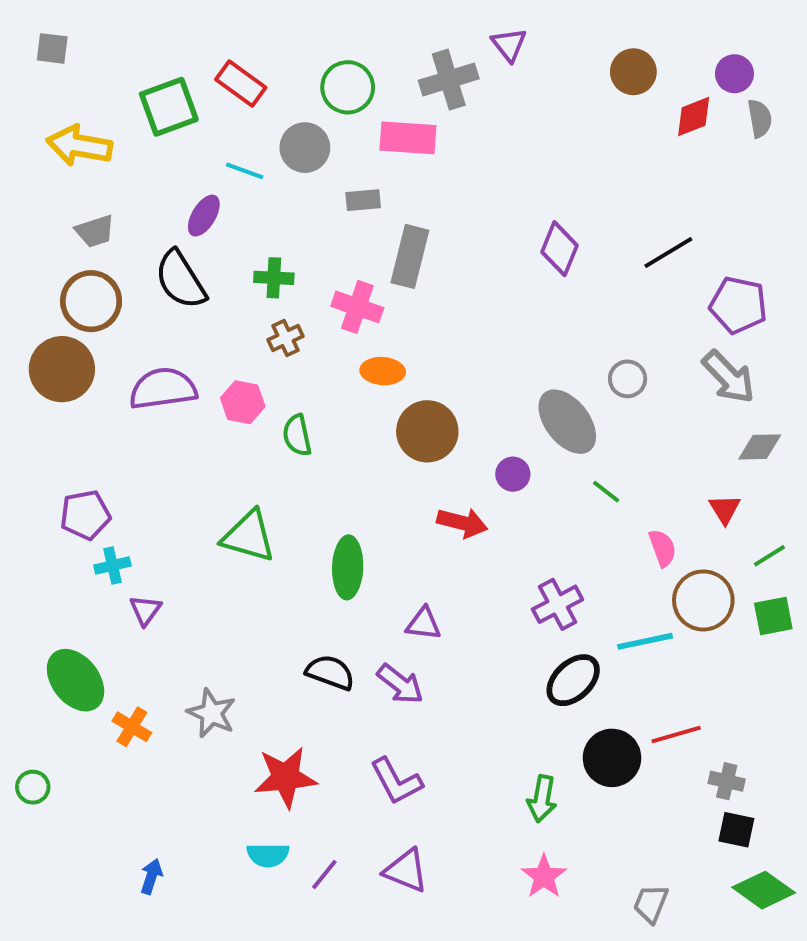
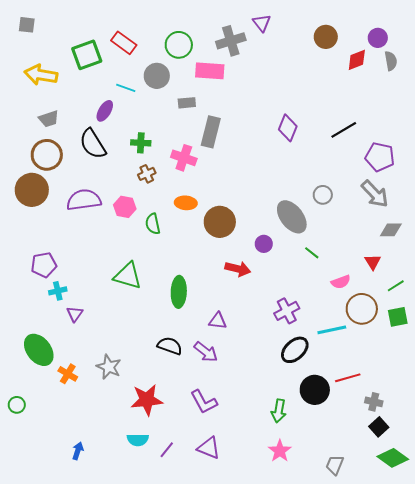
orange ellipse: (383, 371) -> (186, 203), moved
pink semicircle: (663, 548) -> (341, 282), turned 90
black square: (736, 830) -> (379, 427), turned 36

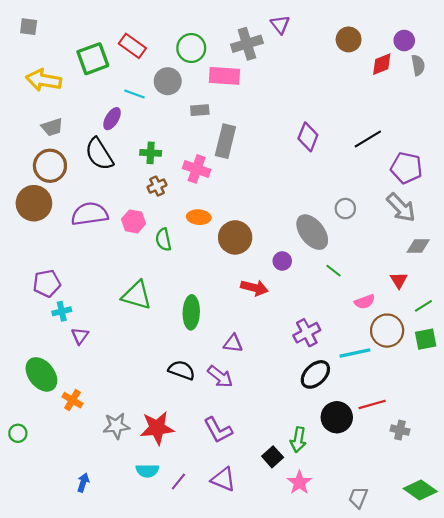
gray star: (109, 367) -> (116, 426), moved, turned -30
black square: (379, 427) -> (273, 457), moved

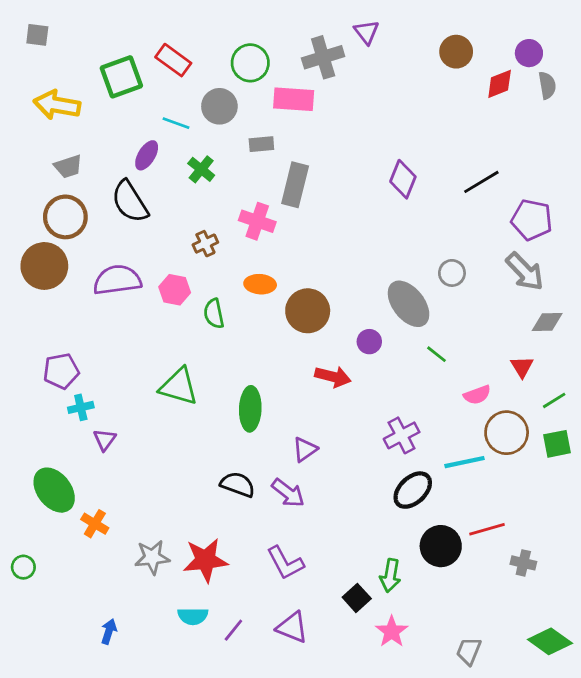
green cross: (151, 153) -> (201, 169), moved, turned 36
purple triangle: (233, 343) -> (305, 449), turned -42

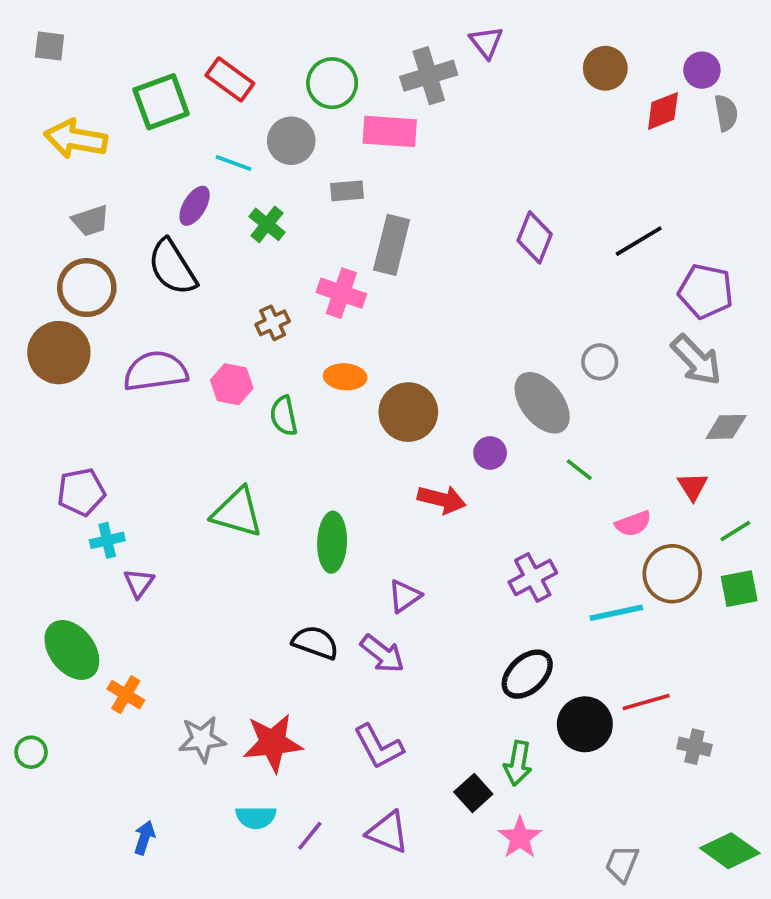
black ellipse: (413, 490) -> (527, 674), moved

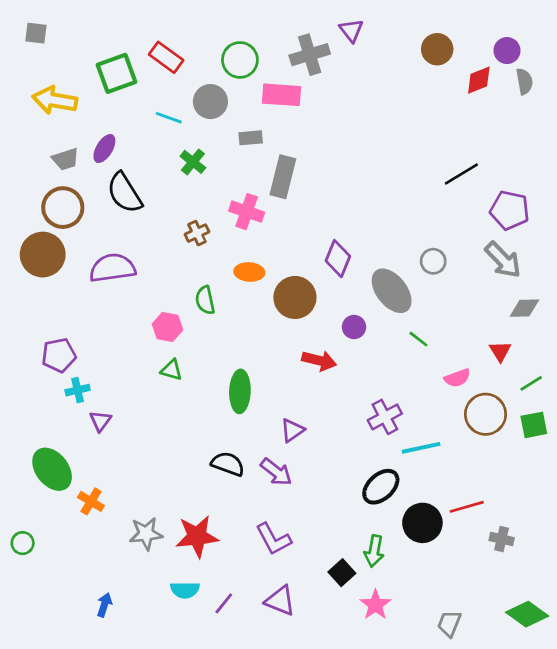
purple ellipse: (195, 206) -> (104, 149), moved
purple diamond: (535, 237) -> (338, 259), moved
pink hexagon: (232, 384) -> (167, 327), moved
green triangle: (237, 512) -> (171, 370), size x0.6
cyan line: (616, 613) -> (421, 448), moved

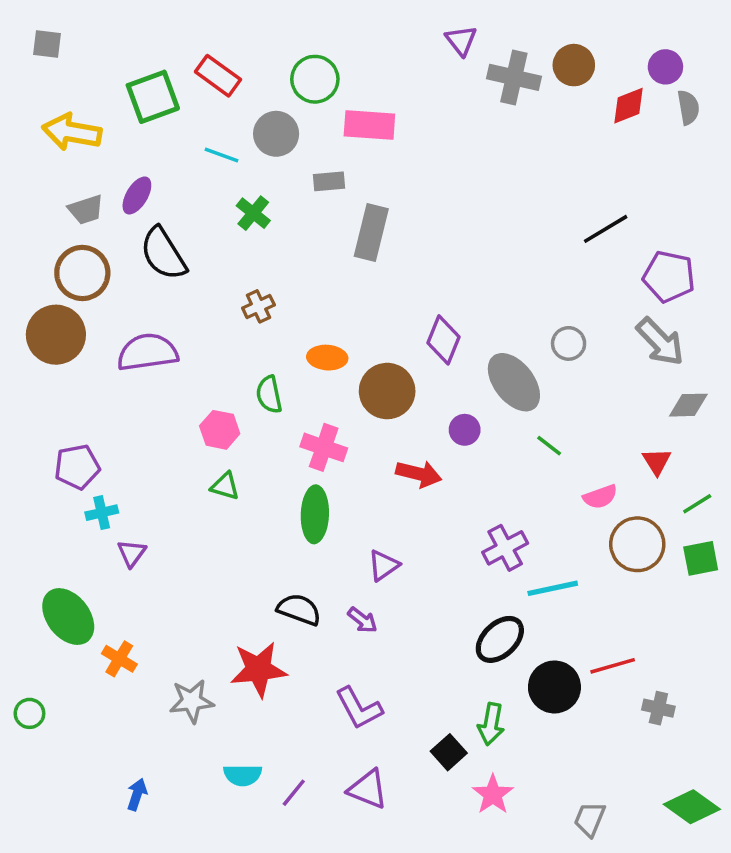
gray cross: (310, 55) -> (514, 77), moved, turned 30
pink cross: (247, 212) -> (324, 447), moved
purple arrow: (276, 472) -> (362, 620), size x0.7
red star: (197, 536) -> (258, 669), moved

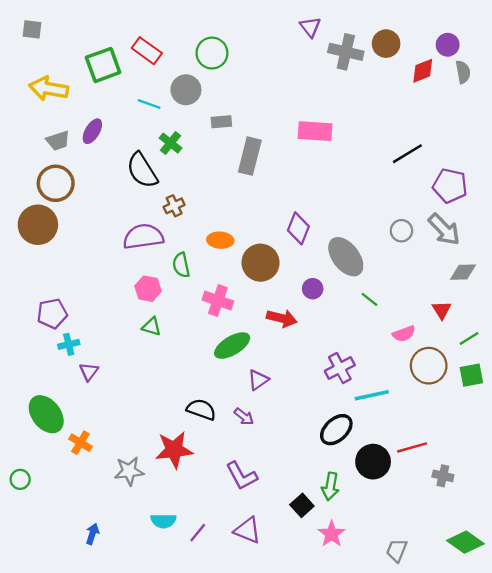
pink rectangle: (369, 125) -> (315, 131), moved
black semicircle: (163, 254) -> (142, 170), moved
gray circle: (569, 343) -> (401, 231), moved
purple semicircle: (148, 352) -> (143, 237), moved
green ellipse: (315, 514) -> (232, 346), moved, turned 57

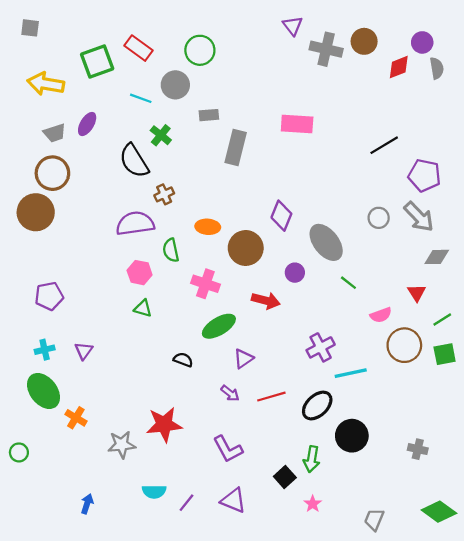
cyan cross: (69, 344) -> (45, 350), moved
black semicircle: (201, 409) -> (183, 360), moved, size x0.7
red line: (412, 447) -> (271, 397), moved
pink star: (332, 534) -> (313, 504), size x0.7

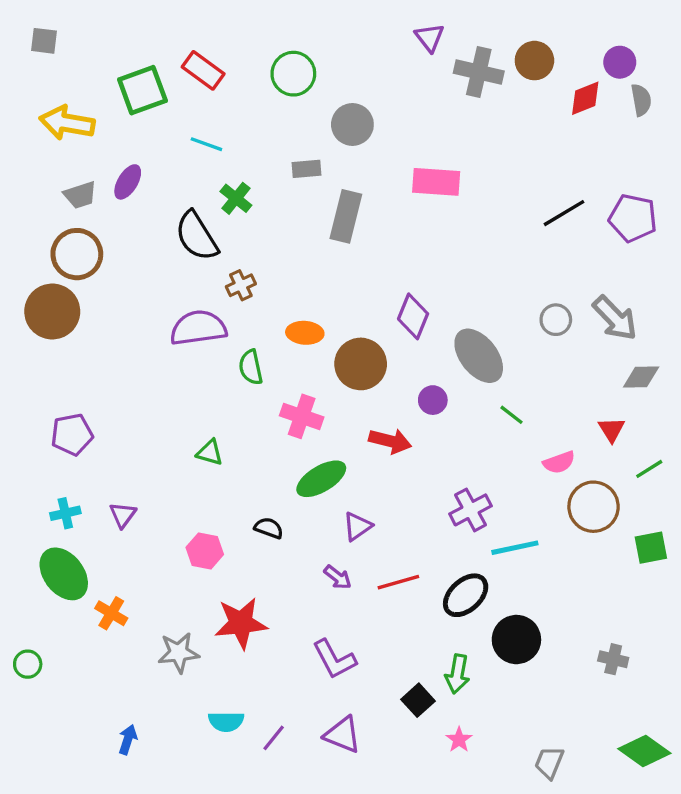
gray circle: (175, 85) -> (352, 124), moved
purple pentagon: (424, 175) -> (633, 218), moved
pink hexagon: (140, 273) -> (205, 551), moved
green square: (445, 354) -> (651, 548), moved

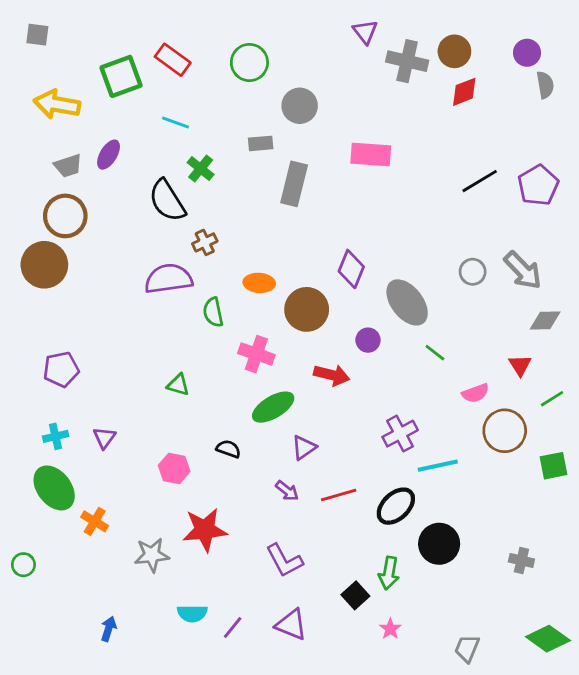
red diamond: (585, 98) -> (464, 92), moved
purple pentagon: (633, 218) -> (538, 185), turned 30

